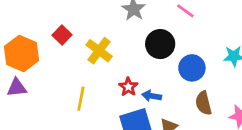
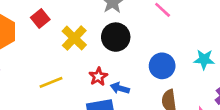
black circle: (160, 44) -> (116, 37), moved
yellow line: (81, 99) -> (51, 82), turned 50

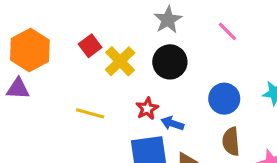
red square: (40, 19) -> (90, 46), moved
yellow line: (51, 82) -> (90, 113), turned 35

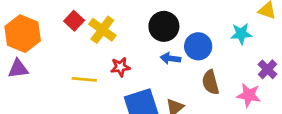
black circle: (170, 62) -> (164, 26), moved
red star: (147, 109) -> (120, 67), moved, turned 30
blue arrow: (172, 123) -> (171, 58), moved

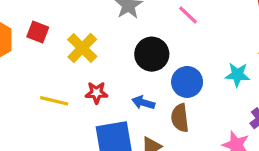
red square: (74, 21) -> (38, 32), moved, turned -30
blue arrow: (171, 58) -> (143, 103), moved
brown semicircle: (210, 82) -> (180, 118), moved

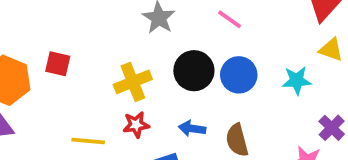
yellow cross: (82, 48) -> (133, 82), moved, turned 32
blue circle: (187, 82) -> (239, 75), moved

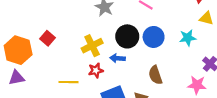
red square: (58, 64) -> (47, 38), turned 32
blue arrow: (192, 128) -> (117, 58), moved

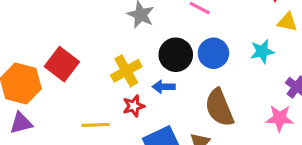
red square: (47, 38) -> (62, 64), size x1.5
brown semicircle: (155, 75) -> (219, 108), size x1.4

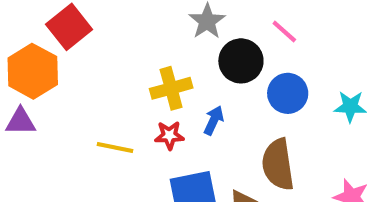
black circle: (176, 55) -> (241, 61), moved
red square: (62, 64) -> (69, 27), moved
blue arrow: (164, 87) -> (214, 120), turned 100

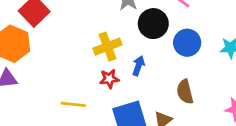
yellow line: (115, 148) -> (73, 104), moved
brown semicircle: (278, 164) -> (185, 92), size x0.7

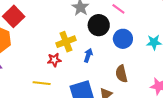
red star: (109, 79) -> (54, 60), moved

